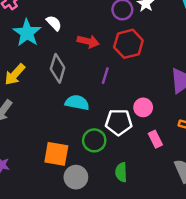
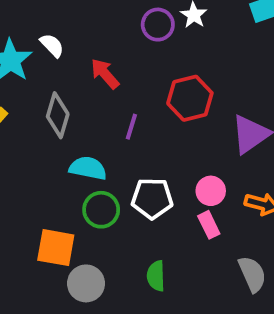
red arrow: (88, 41) -> (105, 74), turned -145
red hexagon: (128, 44) -> (190, 98), moved
pink circle: (143, 107) -> (211, 191), moved
green circle: (94, 140) -> (101, 210), moved

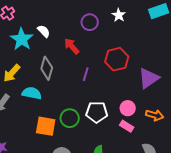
purple circle: (158, 25) -> (90, 22), moved
cyan semicircle: (88, 168) -> (32, 93), moved
pink rectangle: (209, 225) -> (127, 126), turned -32
orange square: (56, 248) -> (46, 126), moved

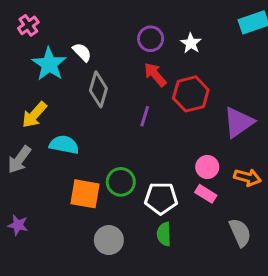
white star: (119, 15) -> (191, 43), moved
red arrow: (72, 46) -> (155, 75), moved
gray diamond: (47, 68) -> (98, 89), moved
white pentagon: (97, 112) -> (161, 198), moved

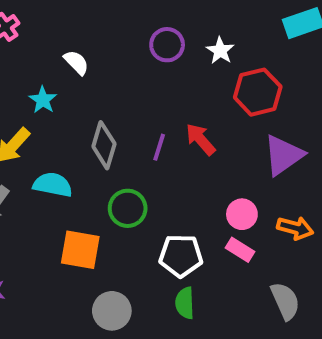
cyan star: (49, 64) -> (43, 100), moved, size x0.6
red arrow: (155, 75) -> (201, 139), moved
gray diamond: (98, 89) -> (104, 145), moved
red hexagon: (191, 94) -> (258, 92), moved
green circle: (121, 182) -> (128, 208), moved

